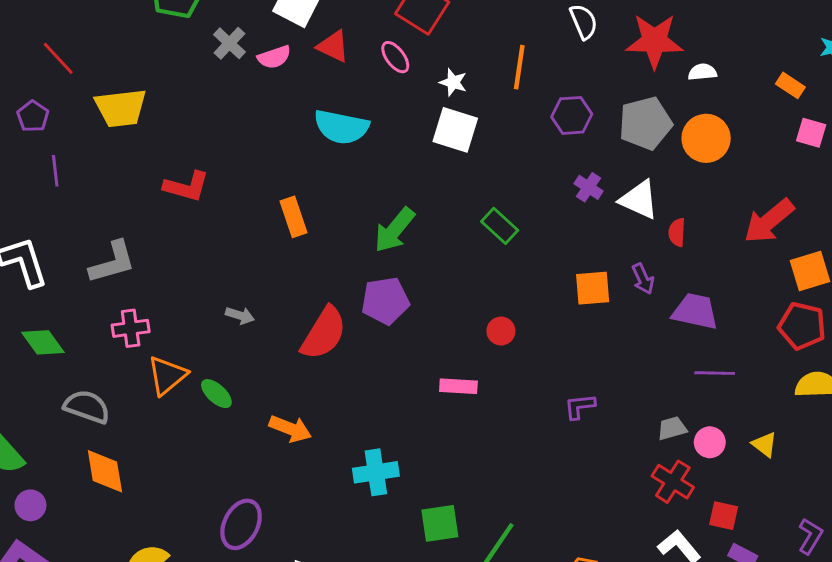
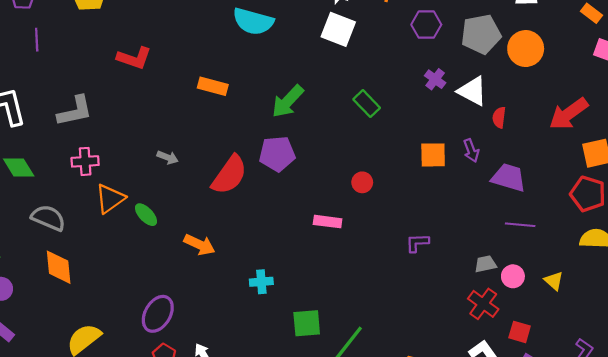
orange rectangle: (293, 217) -> (213, 86), turned -60
cyan cross: (376, 472) -> (261, 282), size x0.7

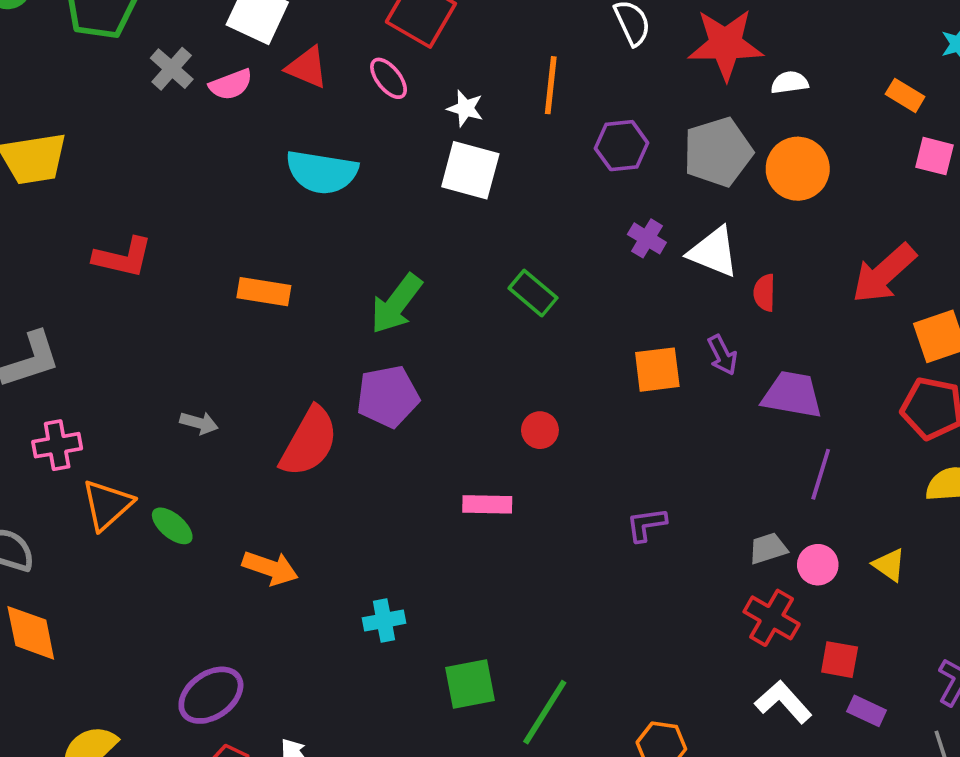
purple line: (520, 225) -> (821, 474), turned -72
purple ellipse: (158, 314) -> (211, 695), turned 30

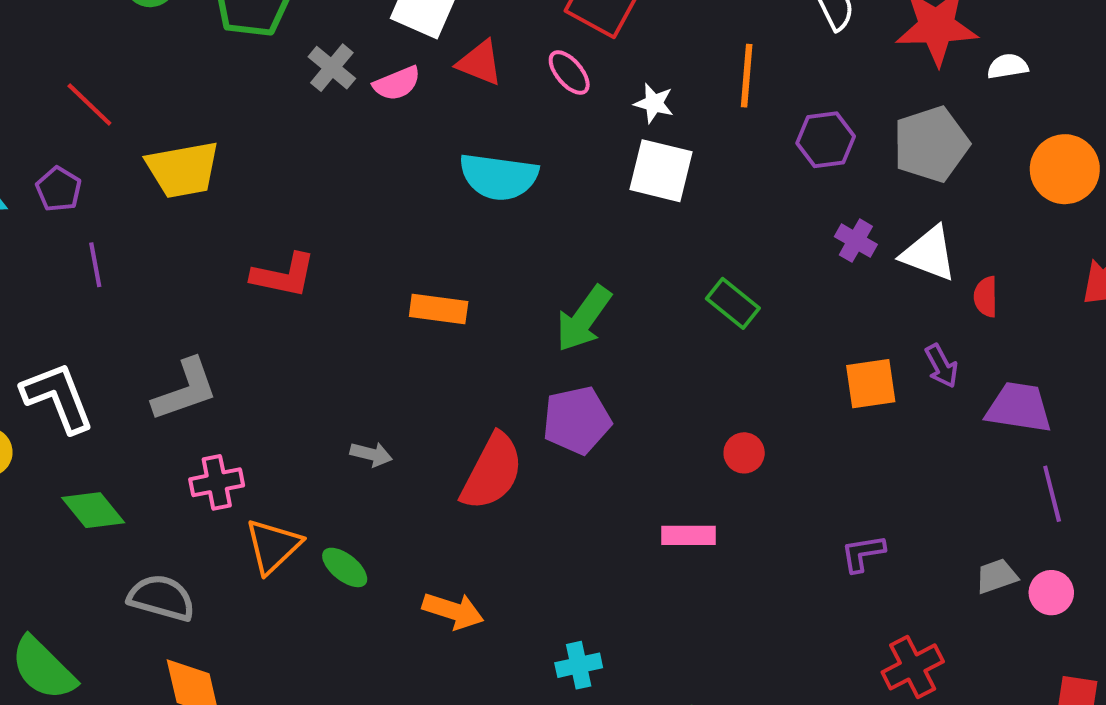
orange circle: (798, 169) -> (1065, 169), moved
purple line: (821, 474) -> (1052, 494), turned -30
red cross: (772, 618) -> (913, 667), moved, turned 34

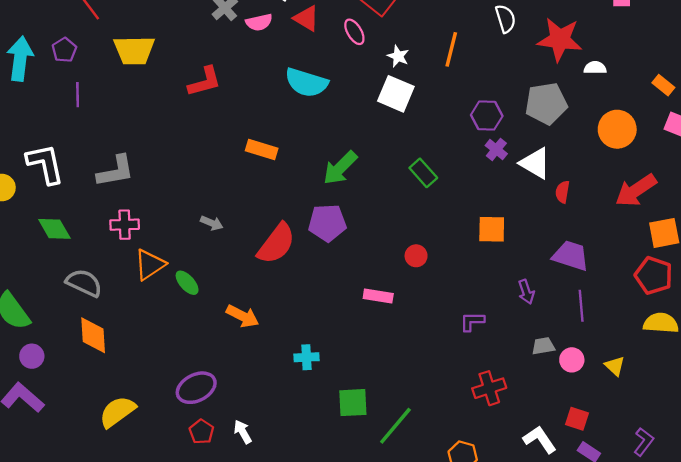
purple hexagon: (826, 140) -> (487, 115), moved
red L-shape: (284, 275) -> (205, 82), moved, turned -36
purple arrow: (942, 366) -> (526, 292), moved

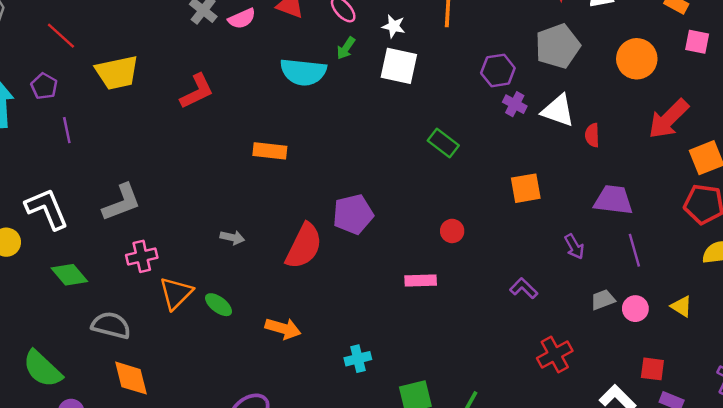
green arrow: (340, 168) -> (346, 48), moved, size x0.6
purple L-shape: (472, 321) -> (524, 288), turned 55

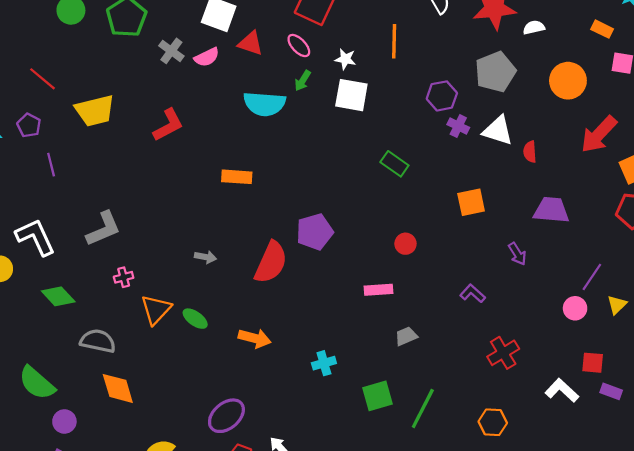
purple line: (634, 250) -> (592, 277), moved, turned 52
pink cross: (142, 256) -> (124, 277), size x0.7
gray trapezoid: (603, 300) -> (406, 336), moved
yellow triangle: (681, 306) -> (617, 305), turned 45

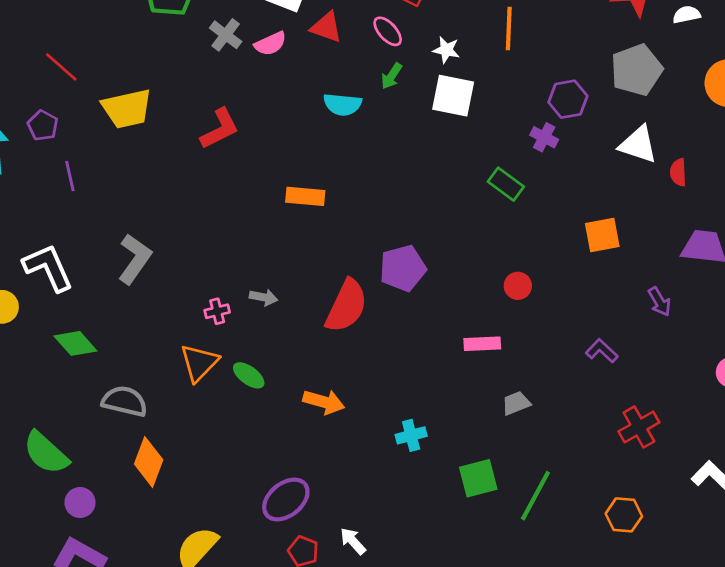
cyan semicircle: (265, 104) -> (343, 104), size x0.7
purple cross: (458, 126) -> (544, 137), moved
gray L-shape: (103, 229) -> (135, 259), turned -33
pink cross: (124, 277) -> (217, 311), moved
orange diamond: (118, 388) -> (149, 462), turned 36

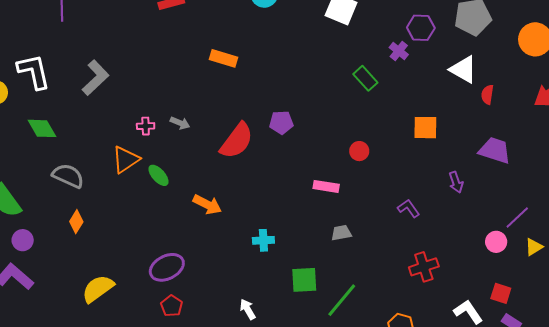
purple pentagon: (403, 268) -> (281, 122), size x0.7
orange diamond: (149, 462) -> (76, 222), size x0.7
white arrow: (353, 541) -> (248, 309), moved

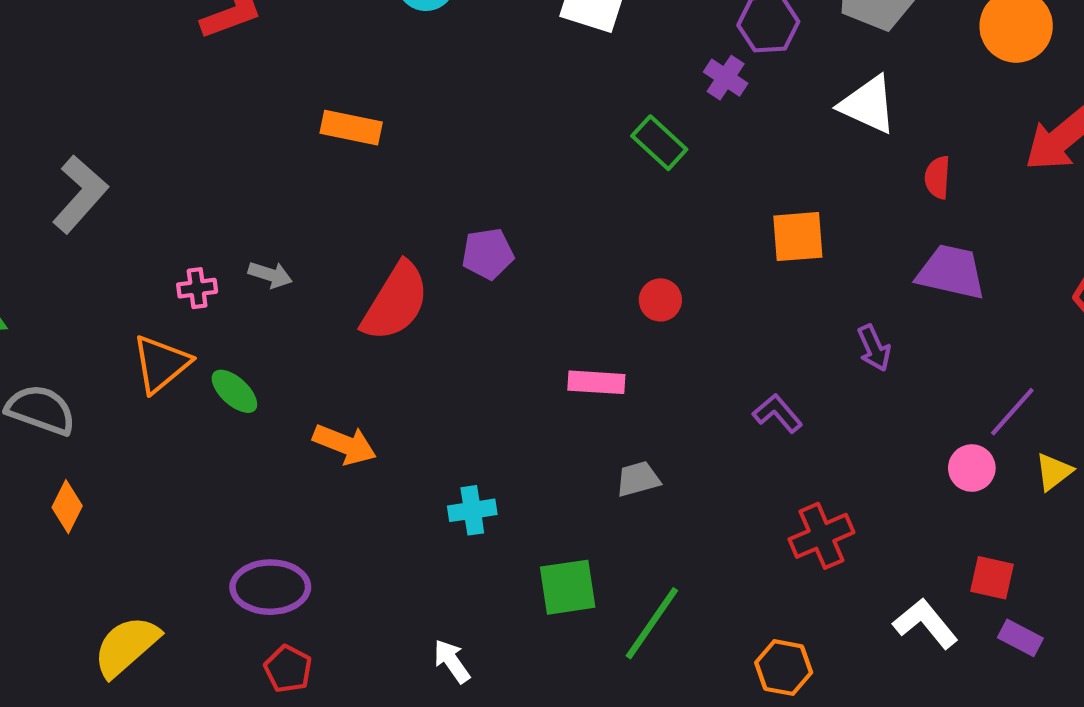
red semicircle: (487, 95) -> (937, 177), moved
purple ellipse: (167, 267) -> (270, 587), turned 32

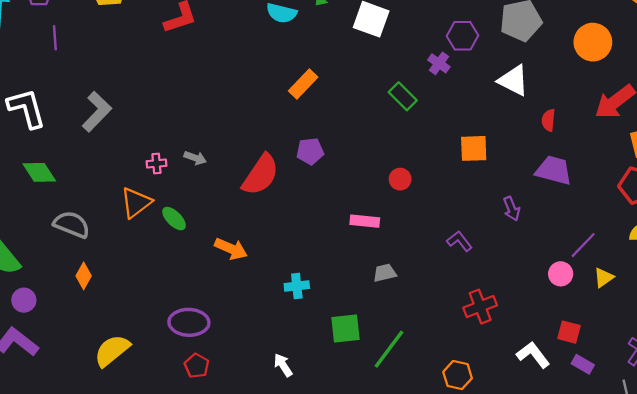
orange rectangle: (351, 128) -> (303, 84), moved, turned -60

